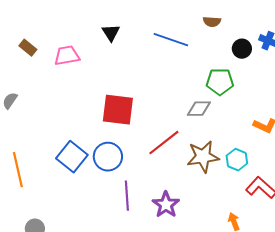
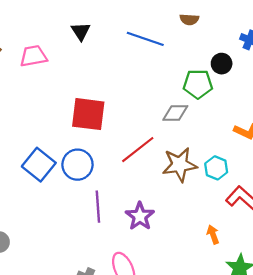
black circle: (242, 49) -> (222, 64), moved

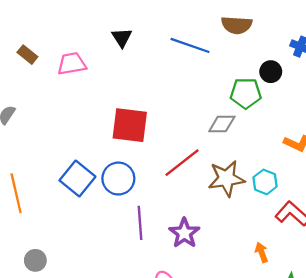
brown semicircle: (189, 19) -> (237, 25), size x1.5

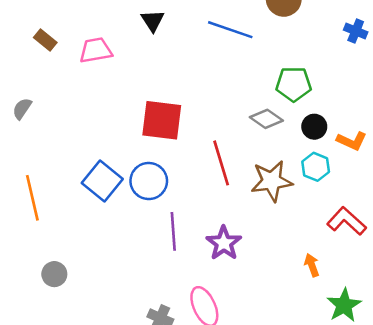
black circle: (271, 72) -> (314, 127), moved
gray diamond: (222, 124) -> (266, 119), turned 36
red line: (182, 163) -> (221, 163), turned -69
cyan hexagon: (265, 182) -> (316, 167), moved

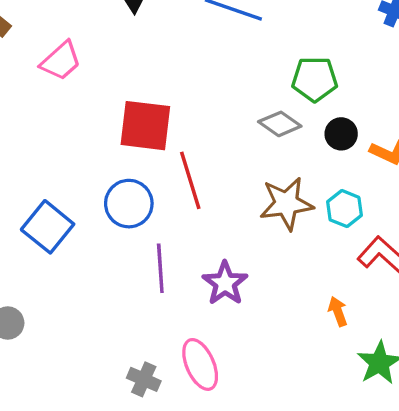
pink trapezoid: (96, 50) -> (61, 61), moved, turned 148
red line: (221, 163) -> (190, 180), moved
cyan hexagon: (316, 167) -> (344, 209), moved
blue square: (102, 181) -> (48, 227), moved

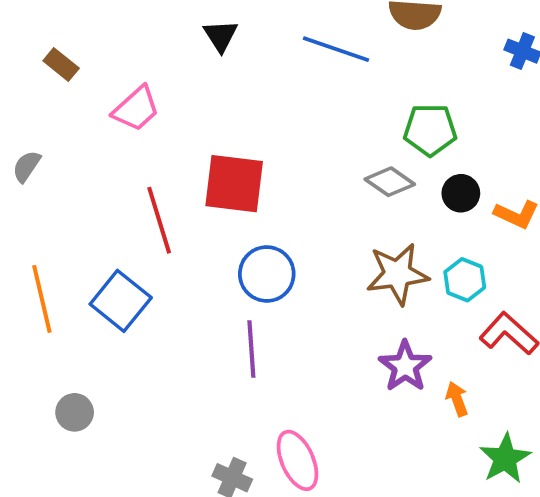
red line: (190, 180) -> (159, 220), moved
blue circle: (129, 204) -> (267, 274), moved
purple star: (225, 283) -> (405, 366), moved

